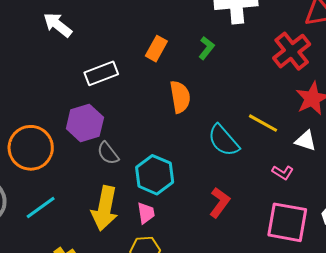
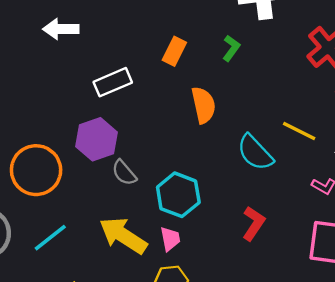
white arrow: (58, 25) -> (61, 29), turned -36
yellow arrow: (105, 208) -> (123, 236), turned 114

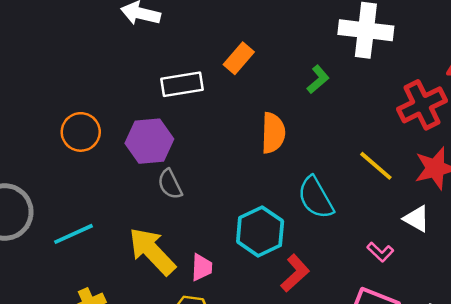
orange rectangle: (174, 51) -> (239, 58), moved
yellow line: (299, 131) -> (376, 166), moved
orange circle: (36, 170) -> (81, 132), moved, size x0.7
cyan hexagon: (178, 195) -> (260, 231), moved

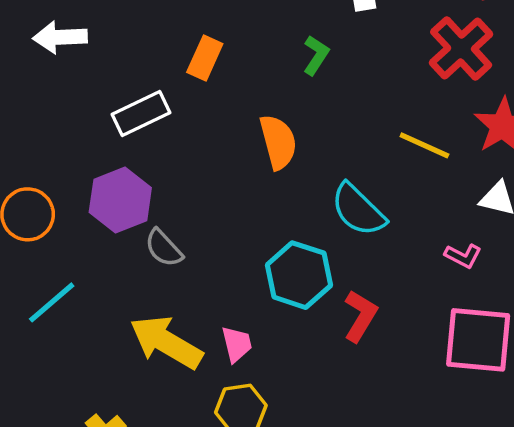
cyan line: (73, 234) -> (52, 302), moved

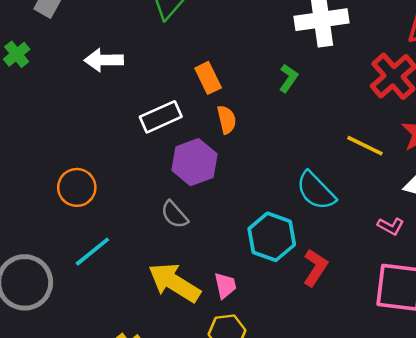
orange rectangle: (205, 58) -> (208, 78), turned -52
orange semicircle: (278, 142) -> (227, 120), moved, size x0.7
purple hexagon: (120, 200) -> (195, 162), moved

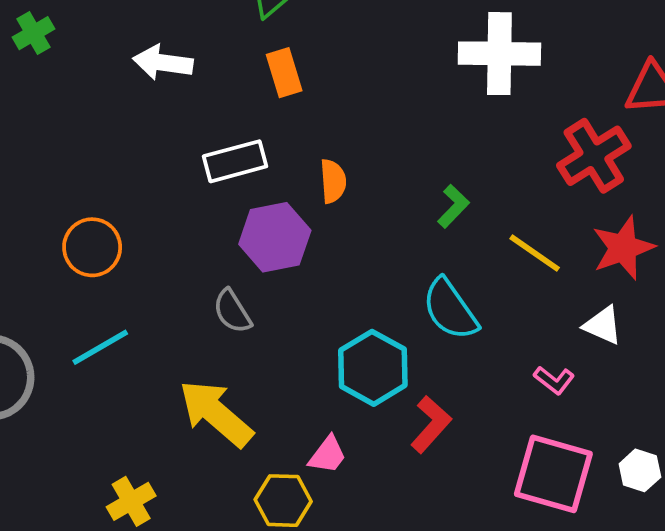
orange rectangle: (208, 78) -> (284, 73), moved
green L-shape: (288, 78) -> (453, 206), moved
pink trapezoid: (225, 285) -> (328, 455), moved, turned 40

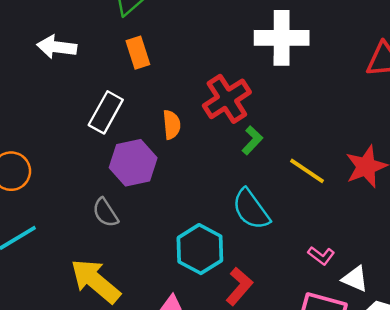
red cross: (594, 156) -> (227, 99), moved
white rectangle: (235, 161) -> (106, 112), turned -45
white triangle: (603, 325) -> (355, 279), moved

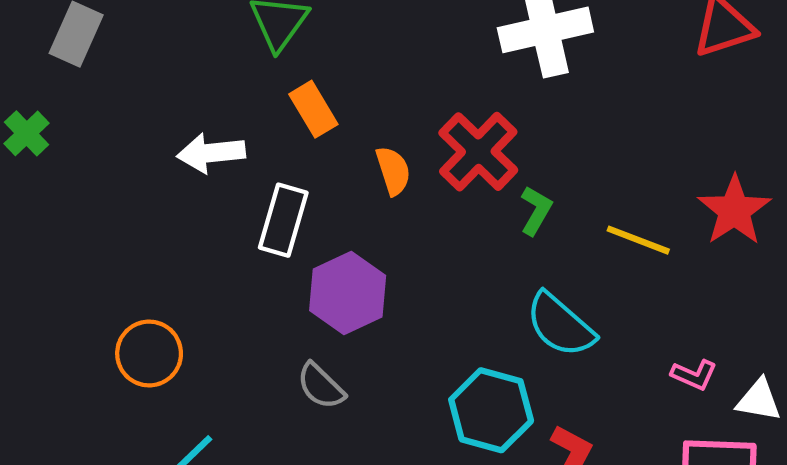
white arrow: (57, 47) -> (211, 153), moved
orange semicircle: (172, 125) -> (393, 171), moved

